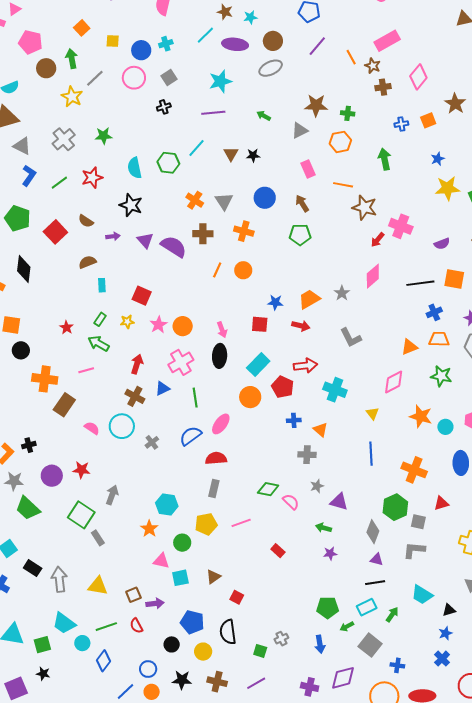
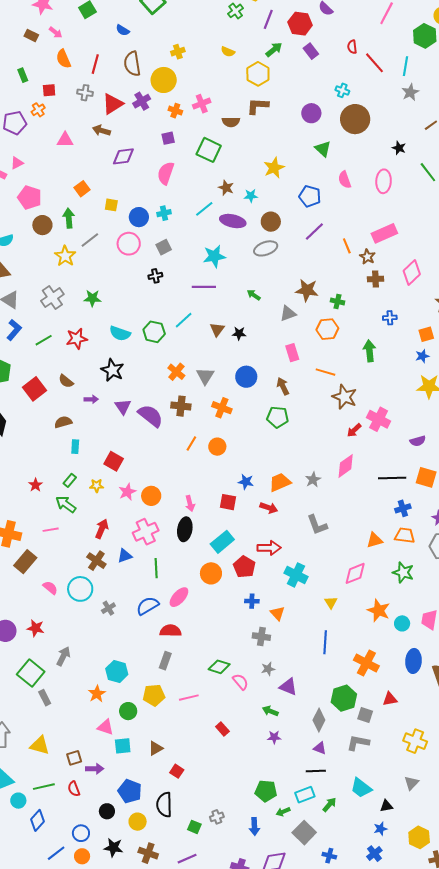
orange square: (428, 120) -> (426, 334), moved
cyan semicircle: (135, 168) -> (120, 333), turned -65

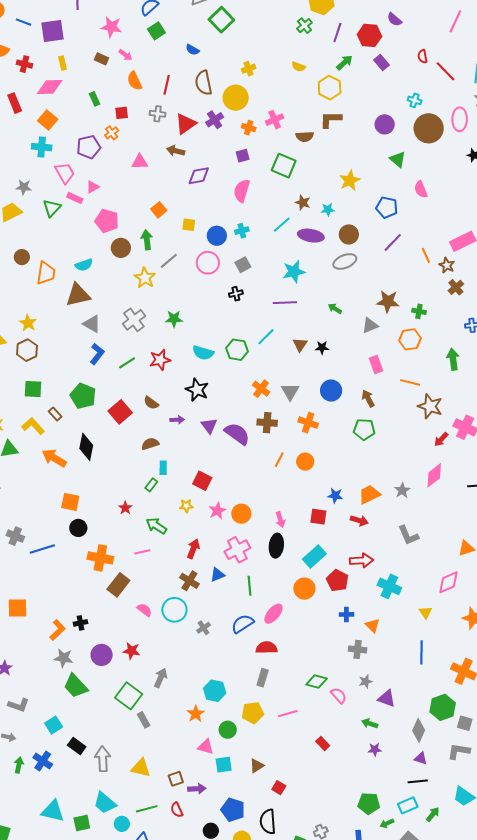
pink ellipse: (384, 181) -> (460, 119), moved
brown cross: (375, 279) -> (456, 287), turned -35
green rectangle: (70, 480) -> (151, 485), moved

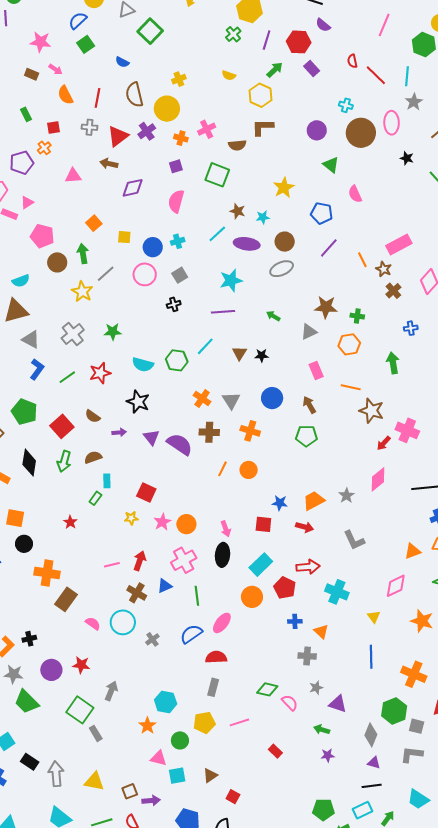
green arrow: (156, 526) -> (64, 461), moved, turned -105
pink line: (142, 552) -> (112, 565), moved

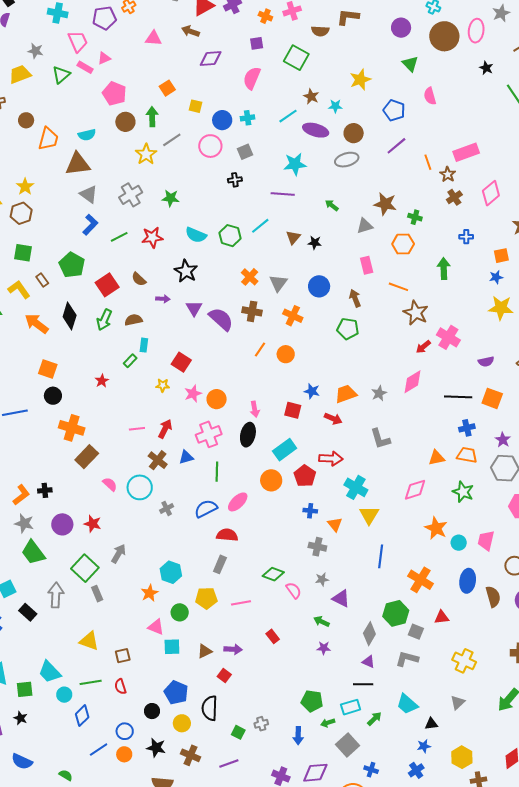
yellow triangle: (374, 617) -> (369, 515), moved, size x1.5
gray arrow: (56, 774) -> (56, 595), moved
purple arrow: (151, 801) -> (233, 649), moved

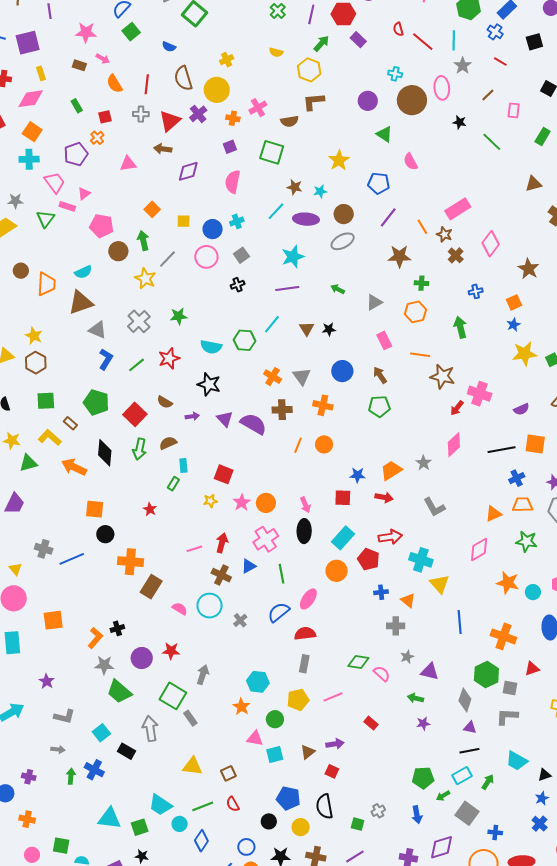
brown star: (385, 204) -> (399, 256), moved

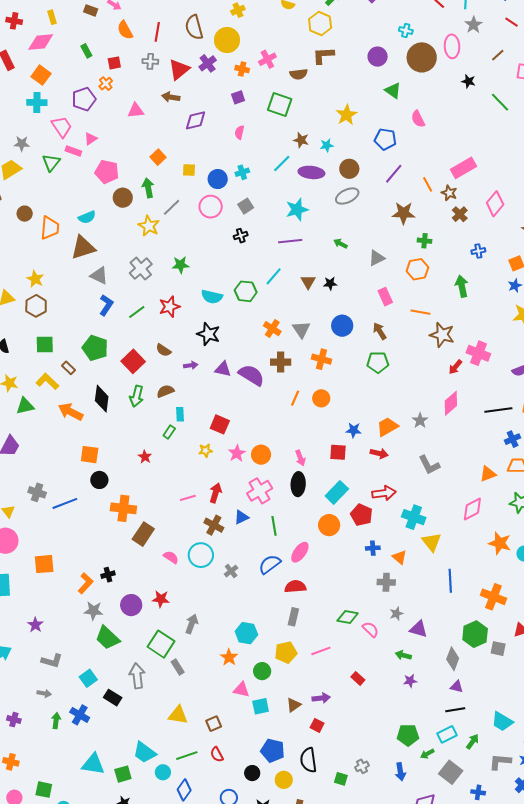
pink semicircle: (233, 182) -> (239, 132), size x0.6
purple triangle: (225, 419) -> (223, 369), turned -36
gray L-shape: (507, 717) -> (500, 762), moved

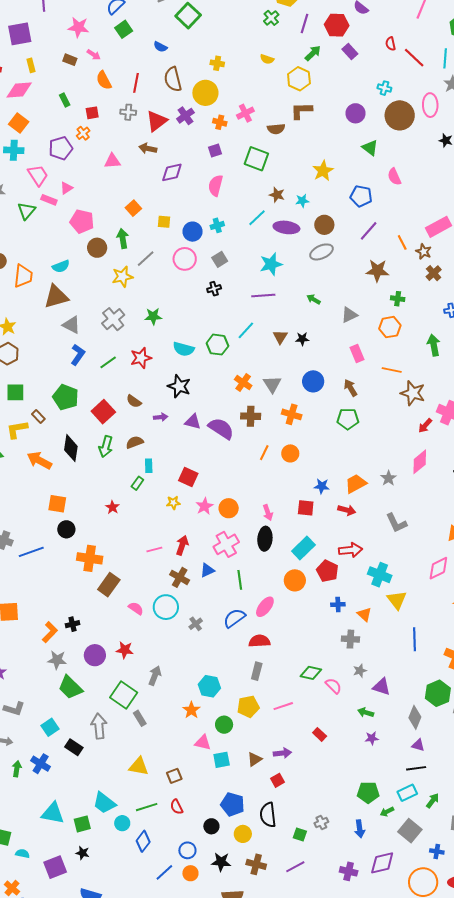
yellow cross: (238, 10) -> (217, 63), turned 32
pink semicircle: (239, 132) -> (216, 186), size x1.5
yellow star: (149, 226) -> (122, 277), turned 30
yellow L-shape: (47, 381) -> (17, 429), turned -55
red square: (317, 725) -> (278, 780), turned 32

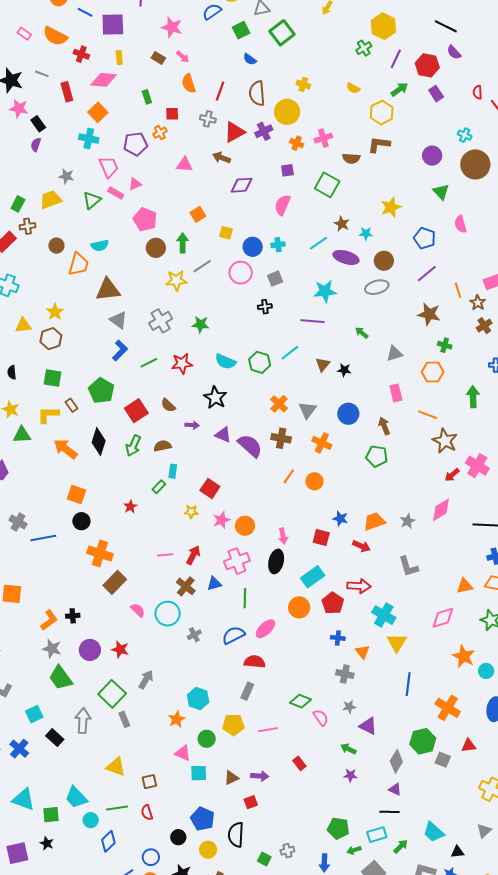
green square: (124, 29) -> (241, 30), moved
cyan semicircle: (61, 266) -> (100, 245), moved

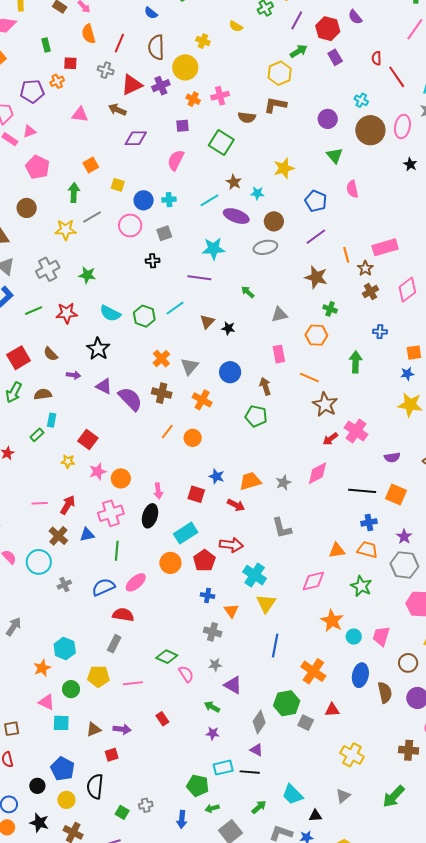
yellow semicircle: (353, 88) -> (236, 26), moved
brown circle: (156, 248) -> (27, 208), moved
cyan rectangle: (377, 835) -> (223, 768), moved

